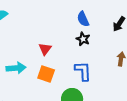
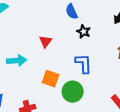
blue semicircle: (83, 19) -> (72, 12), moved
orange square: (46, 74) -> (51, 79), moved

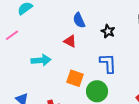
blue semicircle: (72, 12) -> (79, 20), moved
red triangle: (46, 42) -> (70, 41), turned -40

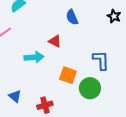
black star: (108, 31) -> (114, 16), moved
red triangle: (70, 41) -> (55, 41), moved

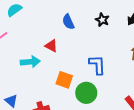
black star: (114, 16) -> (102, 20), moved

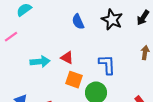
black star: (102, 20) -> (112, 20), size x1.5
red triangle: (51, 46) -> (67, 58), moved

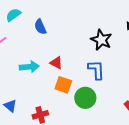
black star: (112, 20) -> (101, 40), moved
blue semicircle: (78, 22) -> (40, 27), moved

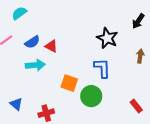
blue semicircle: (40, 27) -> (32, 42), moved, turned -98
red triangle: (56, 63) -> (51, 46), moved

